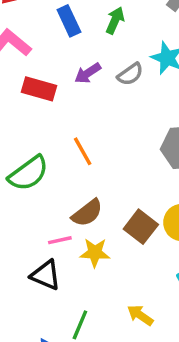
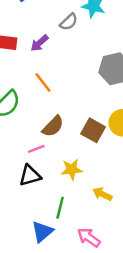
purple arrow: (88, 73) -> (39, 43), moved
yellow star: (95, 253) -> (72, 169), moved
black triangle: (46, 275) -> (30, 176), turned -30

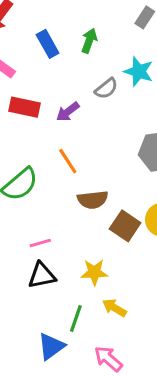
brown semicircle: (53, 126) -> (93, 200), moved, turned 35
pink line: (36, 149) -> (40, 243), moved
yellow arrow: (102, 194) -> (114, 308), moved

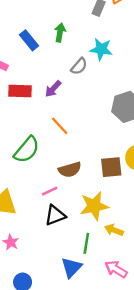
brown semicircle: (93, 200) -> (70, 170), moved
brown square: (125, 226) -> (111, 167), turned -30
yellow star: (94, 272) -> (94, 206), size x1.4

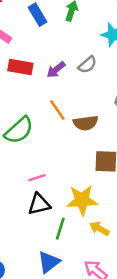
gray semicircle: (79, 66) -> (87, 65), moved
brown semicircle: (70, 170) -> (86, 123), moved
green line: (86, 243) -> (60, 229), moved

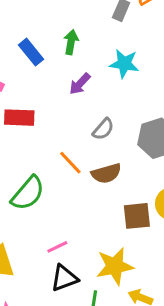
gray semicircle: (87, 65) -> (103, 129), moved
purple arrow: (56, 70) -> (80, 84), moved

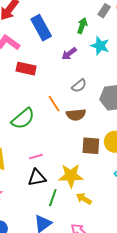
green arrow: (71, 42) -> (82, 26), moved
blue rectangle: (31, 52) -> (41, 28), size x1.4

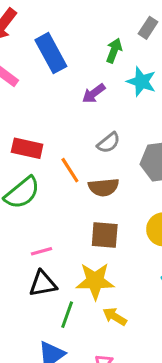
red rectangle: (26, 69) -> (27, 148), moved
brown square: (91, 146) -> (105, 235), moved

